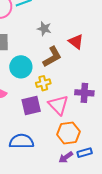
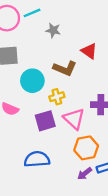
gray star: (44, 29) -> (53, 30), moved
brown L-shape: (52, 57) -> (65, 68), turned 55

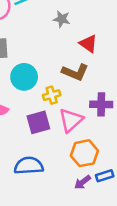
gray star: (53, 30) -> (62, 19), moved
brown L-shape: (65, 68) -> (75, 72), moved
pink triangle: (74, 119) -> (71, 120), turned 35

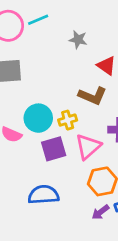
cyan circle: (24, 77) -> (38, 118), moved

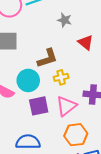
brown L-shape: (93, 96) -> (47, 58), moved, turned -45
yellow cross: (68, 120) -> (61, 77), moved

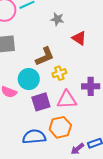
pink triangle: (66, 106) -> (67, 100), turned 40
orange hexagon: (76, 135) -> (60, 127), moved

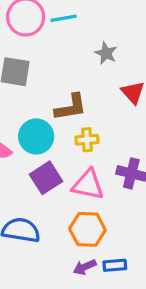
purple square: (41, 102) -> (46, 178), turned -30
orange hexagon: (60, 127) -> (87, 229), moved

